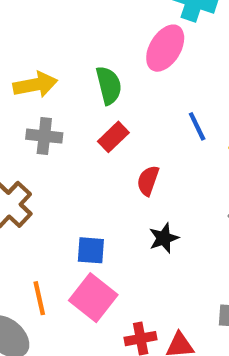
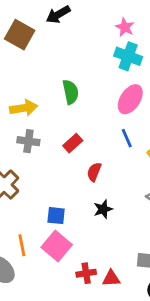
pink ellipse: (165, 48) -> (130, 99), moved
green semicircle: (109, 85) -> (71, 92), moved

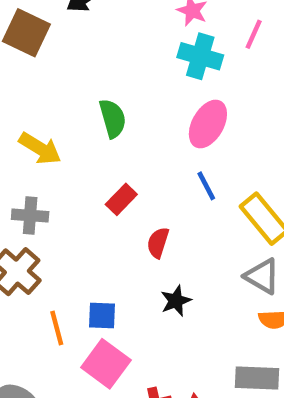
yellow arrow: (24, 108) -> (40, 149), turned 44
gray cross: (28, 141) -> (30, 215), moved
orange line: (22, 245) -> (57, 328), moved

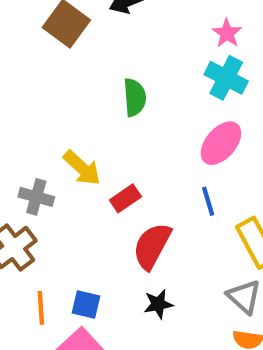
green semicircle: (113, 118) -> (135, 97), moved
yellow arrow: (40, 149) -> (82, 168), moved
red semicircle: (158, 243) -> (152, 246), size x1.6

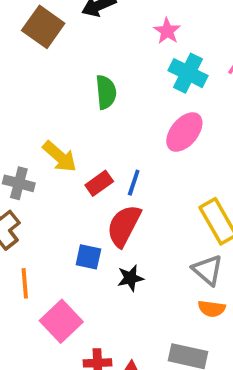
pink star: (227, 33) -> (167, 31), moved
blue line: (208, 201) -> (134, 183), moved, turned 36
blue square: (86, 305) -> (88, 257), moved

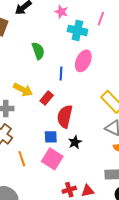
blue line: (134, 183) -> (61, 74), moved
pink square: (61, 321) -> (52, 159), moved

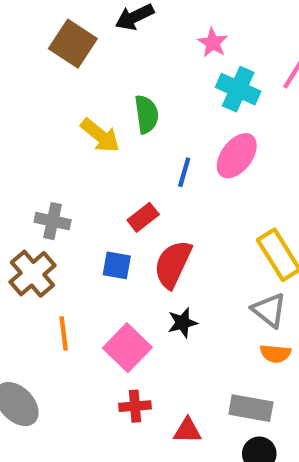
yellow arrow: (23, 90) -> (100, 135), moved
blue square: (51, 137) -> (117, 265), moved
red cross: (69, 190) -> (135, 406), moved

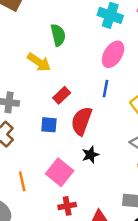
yellow arrow: (100, 135) -> (39, 62), moved
blue line: (184, 172) -> (106, 89), moved
orange line: (64, 333) -> (22, 181), moved

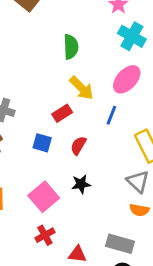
yellow arrow: (39, 62) -> (82, 88), moved
red semicircle: (82, 121) -> (78, 145), size x0.6
red cross: (67, 206) -> (45, 235), turned -30

